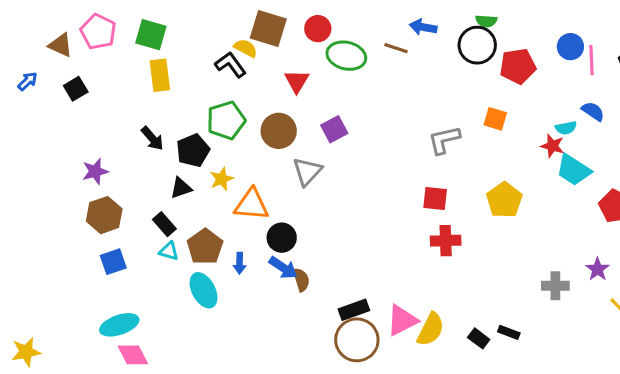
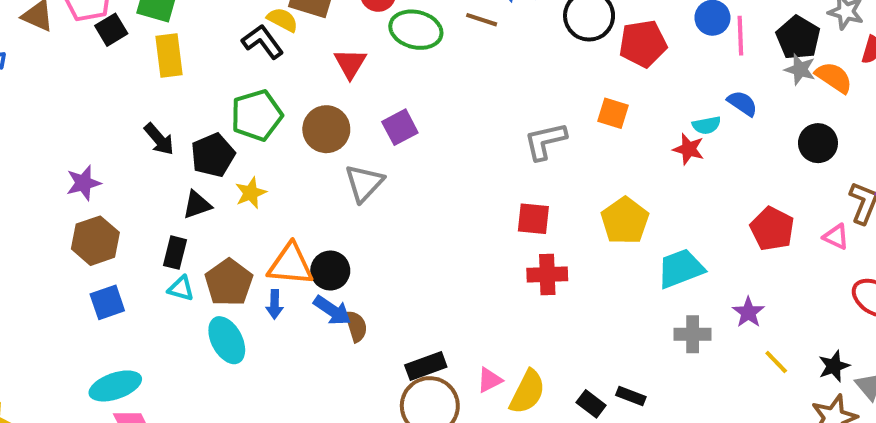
black square: (76, 89) -> (111, 30), moved
cyan trapezoid: (573, 170) -> (681, 269), moved, turned 126
orange triangle: (252, 205) -> (290, 265), moved
black rectangle: (164, 224) -> (175, 253), turned 55
pink triangle: (402, 320) -> (490, 380), size x0.6

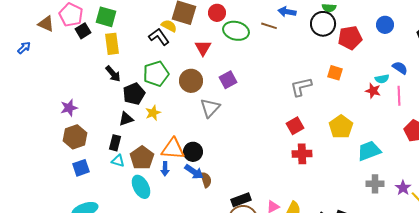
pink line: (740, 36) -> (399, 96), moved
black arrow: (159, 139) -> (113, 74), moved
red square: (533, 219) -> (295, 126), turned -36
purple star: (748, 312) -> (403, 188), moved

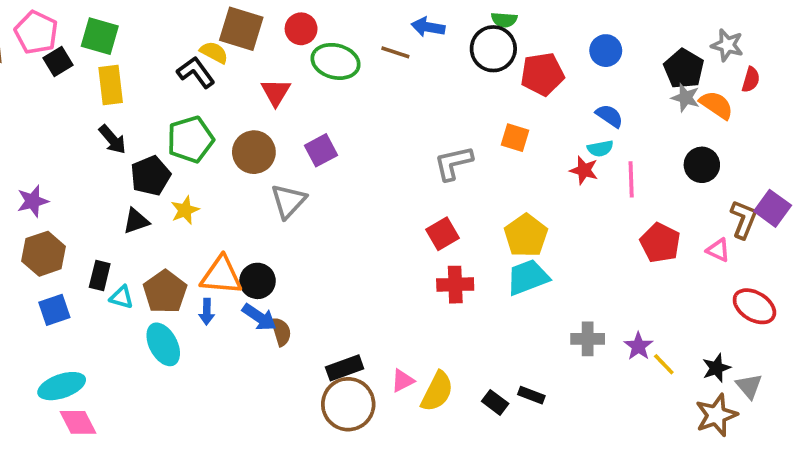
blue semicircle: (400, 68) -> (609, 116), moved
black rectangle: (115, 143) -> (100, 275), moved
cyan trapezoid: (369, 151) -> (528, 277), moved

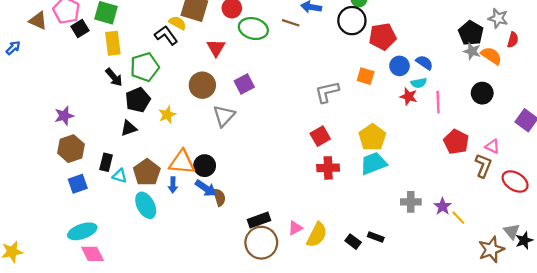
blue circle: (606, 51) -> (399, 66), moved
green pentagon: (190, 139) -> (145, 67), moved
yellow star: (185, 210) -> (167, 115), moved
brown L-shape: (744, 219) -> (483, 166), moved
black star: (716, 368) -> (524, 240), moved

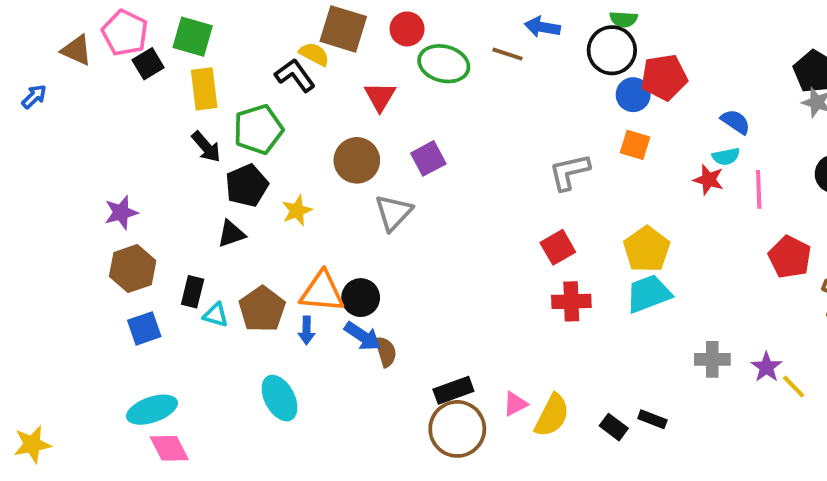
blue circle: (399, 66) -> (633, 95), moved
cyan ellipse: (146, 205) -> (280, 398), moved

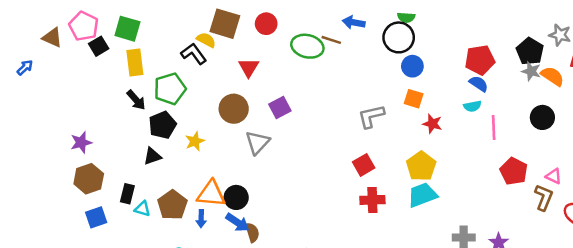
green ellipse: (444, 64) -> (307, 46), moved
red pentagon: (664, 77) -> (480, 60), moved
red star: (709, 180) -> (432, 124), moved

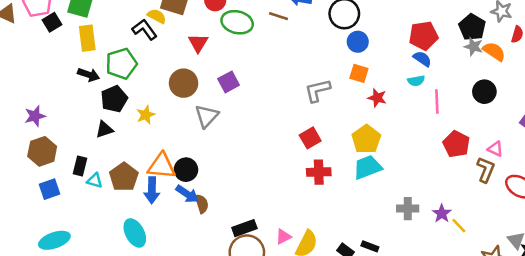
green ellipse: (307, 46) -> (237, 22), moved
black arrow: (136, 100) -> (89, 75), turned -30
blue arrow: (201, 219) -> (152, 190), size x1.5

